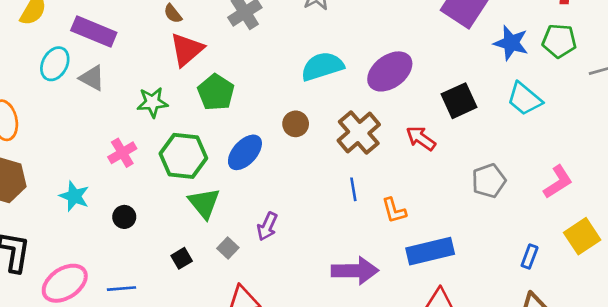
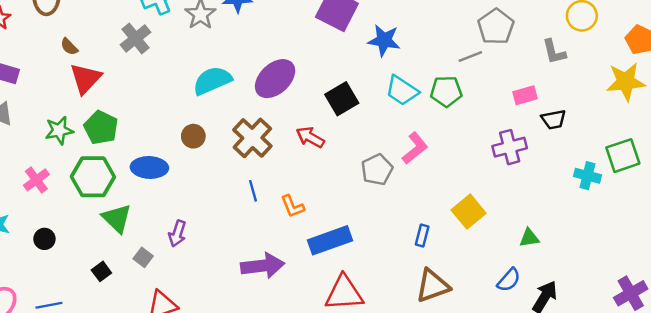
green pentagon: (559, 41) -> (446, 91), moved
green pentagon: (216, 92) -> (101, 127), moved
blue ellipse: (245, 152) -> (149, 167), turned 56
pink L-shape: (558, 182) -> (415, 148), moved

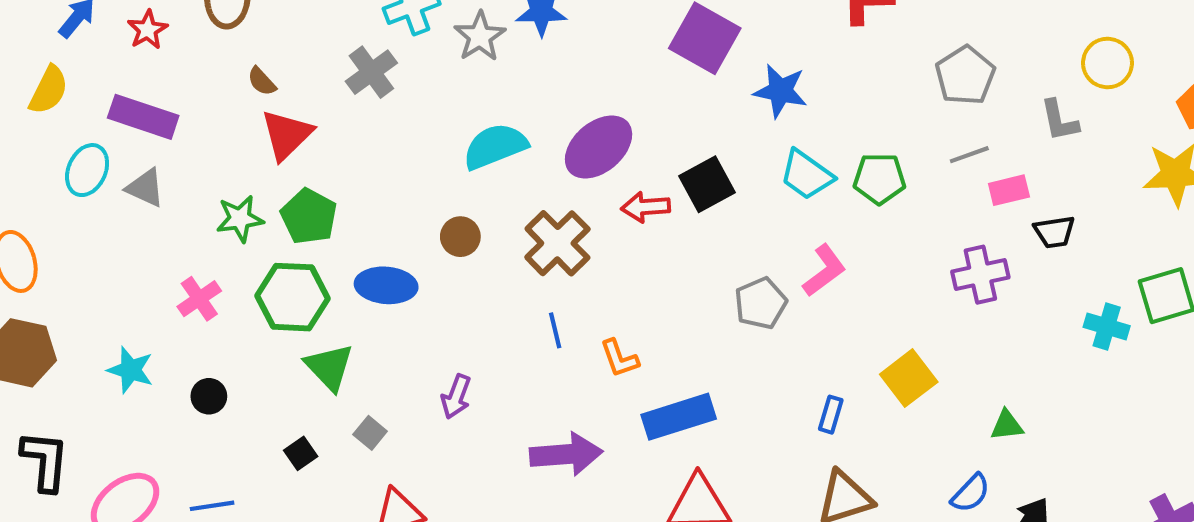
gray line: (470, 57) -> (969, 155), moved
red arrow: (310, 137) -> (646, 207), moved, turned -36
purple arrow: (177, 234) -> (456, 397), moved

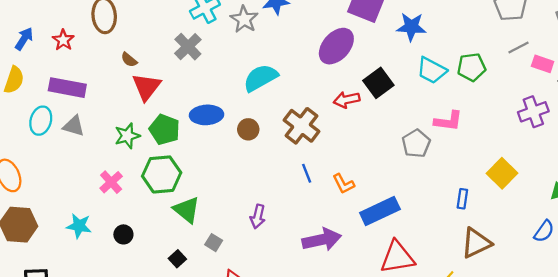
purple ellipse: (599, 147) -> (336, 46), moved
pink rectangle: (1009, 190) -> (543, 64), turned 40
pink L-shape: (824, 270) -> (448, 121), turned 52
blue ellipse: (386, 285) -> (206, 115), moved

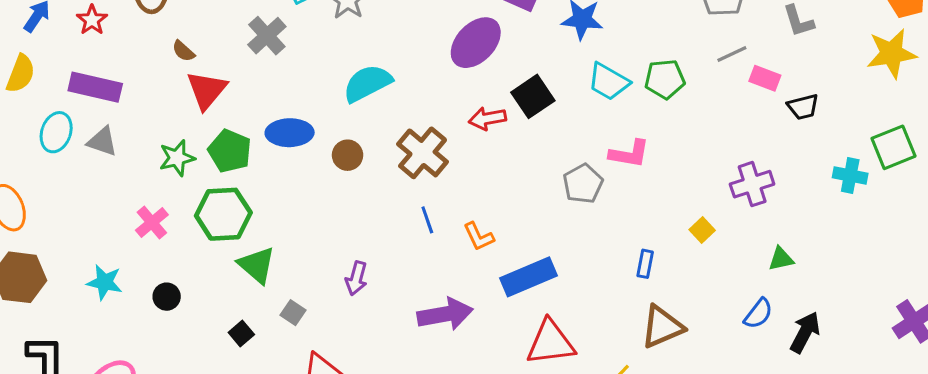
purple cross: (533, 112) -> (752, 184), moved
yellow square: (502, 173) -> (702, 230), size x0.6

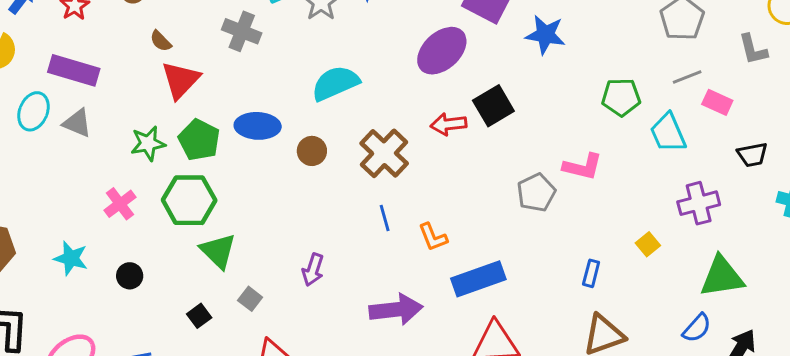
gray cross: (267, 36) -> (242, 31), turned -30
cyan trapezoid: (609, 82) -> (668, 133), moved, turned 33
black trapezoid: (803, 107) -> (752, 155), moved
green triangle: (781, 259) -> (722, 277), size x1.8

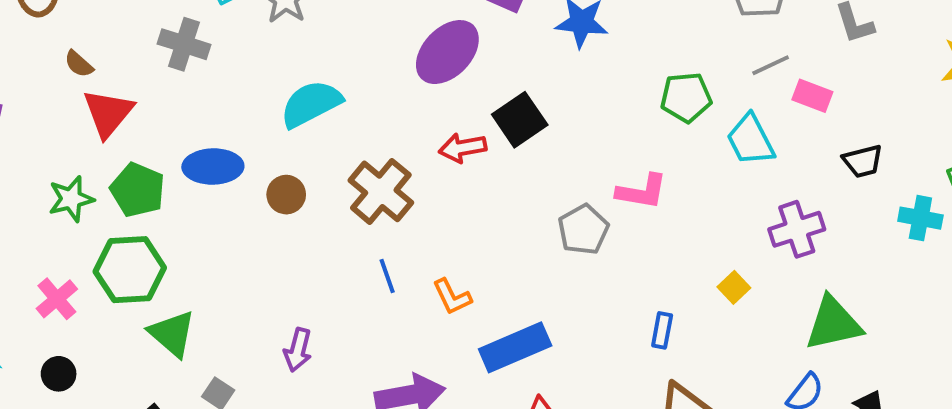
pink cross: (120, 204) -> (57, 299), moved

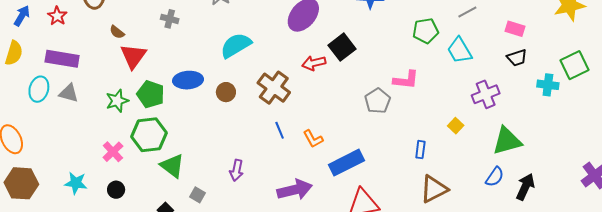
gray cross: (184, 44) -> (170, 19), size x0.7
pink rectangle: (812, 96) -> (515, 29), moved

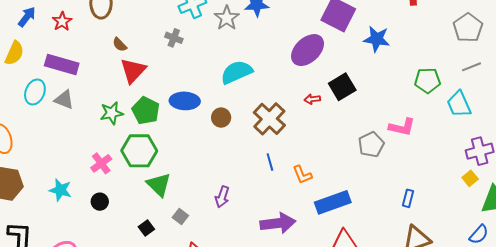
red arrow: (314, 63) -> (312, 99), size x0.7
yellow square: (456, 126) -> (470, 178), moved

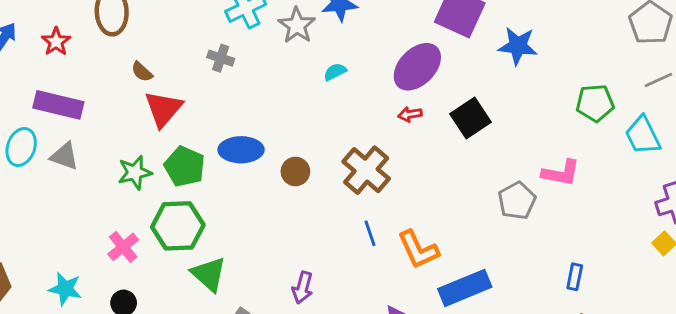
cyan semicircle: (237, 72) -> (335, 72), moved, size x0.5
red arrow: (312, 99) -> (410, 114), moved
orange L-shape: (302, 175) -> (418, 250), size x1.4

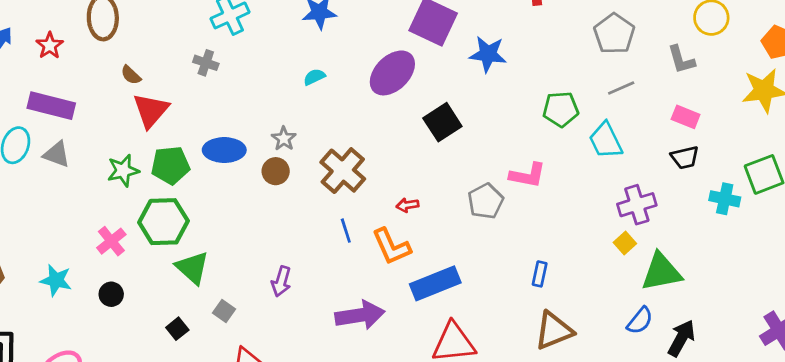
gray star: (297, 25) -> (284, 139), moved, size x0.7
red arrow: (410, 114) -> (407, 205), moved
green pentagon: (185, 166) -> (170, 165), turned -30

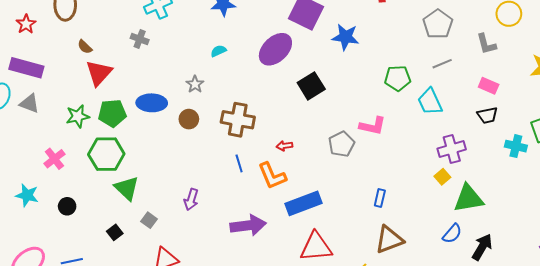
gray star: (284, 139) -> (195, 84), moved
brown cross: (343, 171) -> (238, 120), turned -32
pink cross: (111, 241) -> (54, 159), moved

